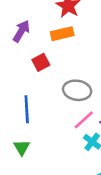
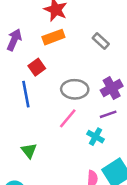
blue line: (27, 109) -> (26, 94), moved
pink line: (84, 120) -> (68, 118), moved

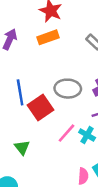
red square: (37, 67) -> (40, 108), moved, size x1.5
pink line: (68, 118) -> (67, 133), moved

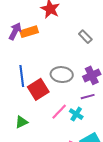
orange rectangle: (48, 37) -> (29, 32), moved
green triangle: (22, 147) -> (21, 122), turned 40

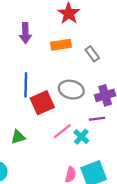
purple arrow: (15, 31) -> (25, 33), turned 144
orange rectangle: (29, 32) -> (61, 45), moved
gray rectangle: (85, 37) -> (92, 54), moved

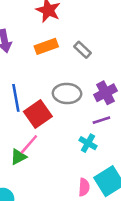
pink line: (62, 131) -> (29, 144), moved

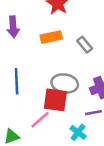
red square: (38, 114) -> (55, 100), moved, turned 35
pink line: (29, 144) -> (40, 120), moved

